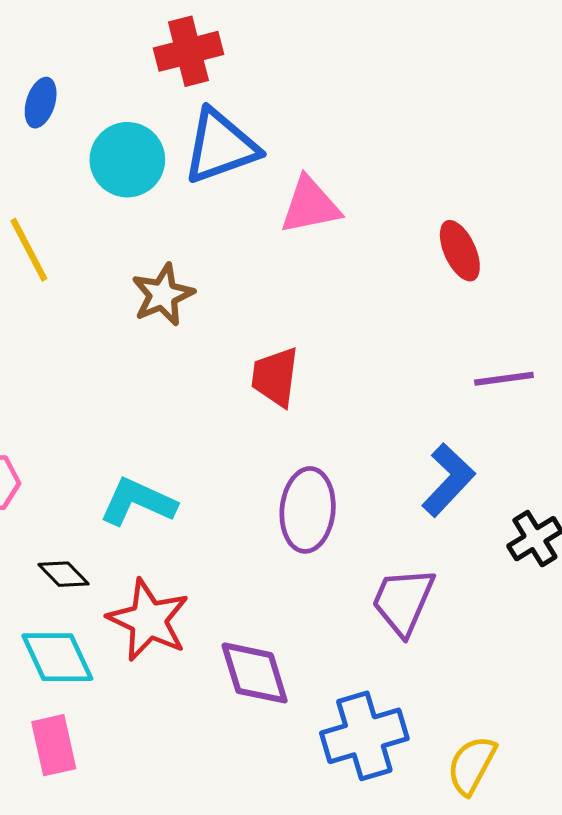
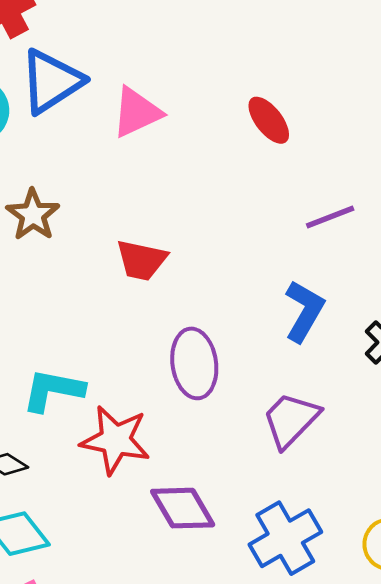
red trapezoid: (275, 377) -> (141, 260), turned -72
purple trapezoid: (403, 601) -> (291, 420), turned 34
red star: (148, 620) -> (115, 440), moved

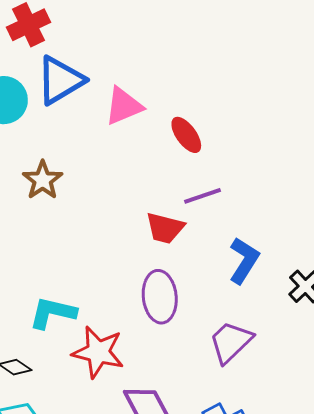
red ellipse: (269, 120) -> (186, 135), moved
purple line: (330, 217) -> (202, 196), moved
red trapezoid: (141, 260) -> (165, 228), moved

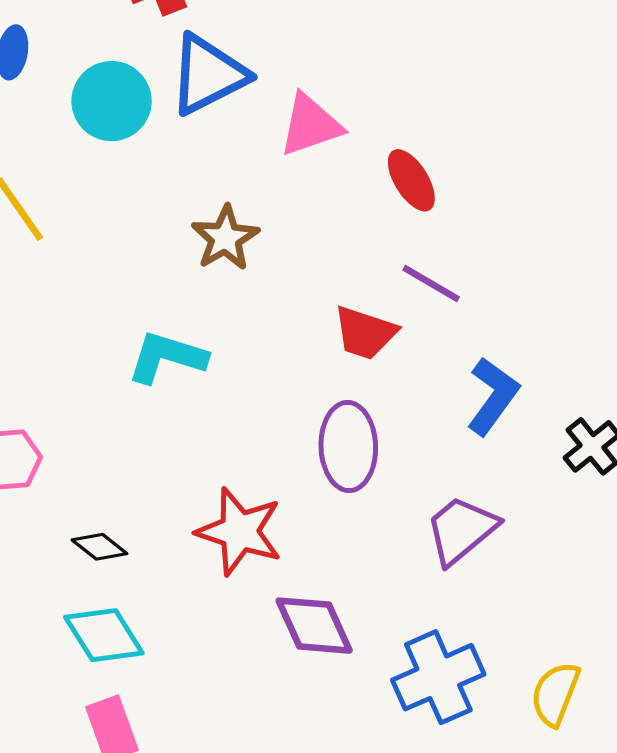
brown star: (43, 180) -> (225, 238), moved
purple line: (202, 196) -> (431, 283), turned 45
cyan L-shape: (53, 313) -> (167, 357), moved

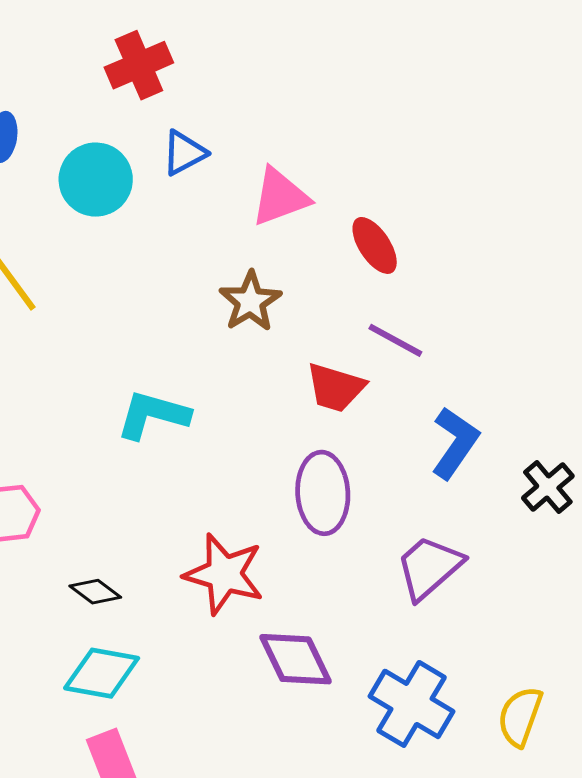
blue triangle: (208, 75) -> (184, 153), size x0.6
brown star: (225, 238) -> (250, 301), moved
cyan diamond: (104, 635) -> (102, 673), turned -46
blue cross: (438, 677) -> (411, 704), turned -34

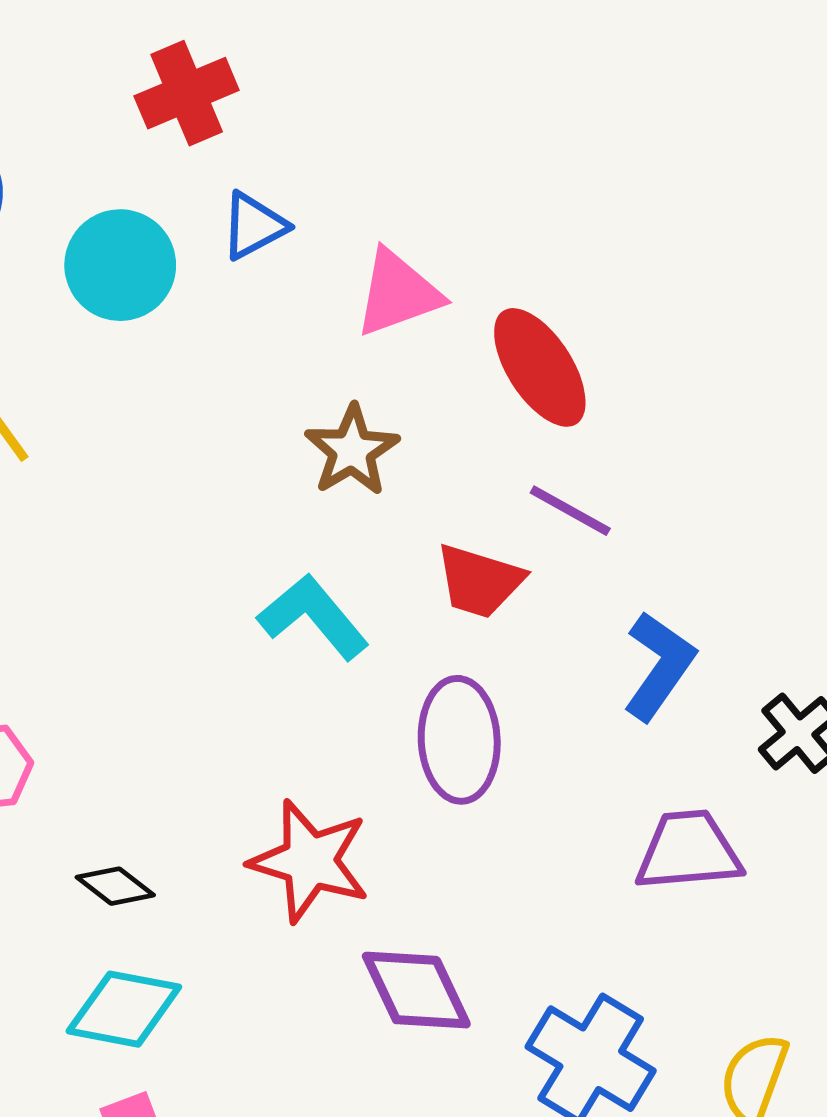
red ellipse: (375, 245) -> (540, 367), size x1.4
cyan L-shape: (153, 415) -> (313, 617), moved, turned 34
purple trapezoid: (429, 567) -> (688, 851), moved, turned 36

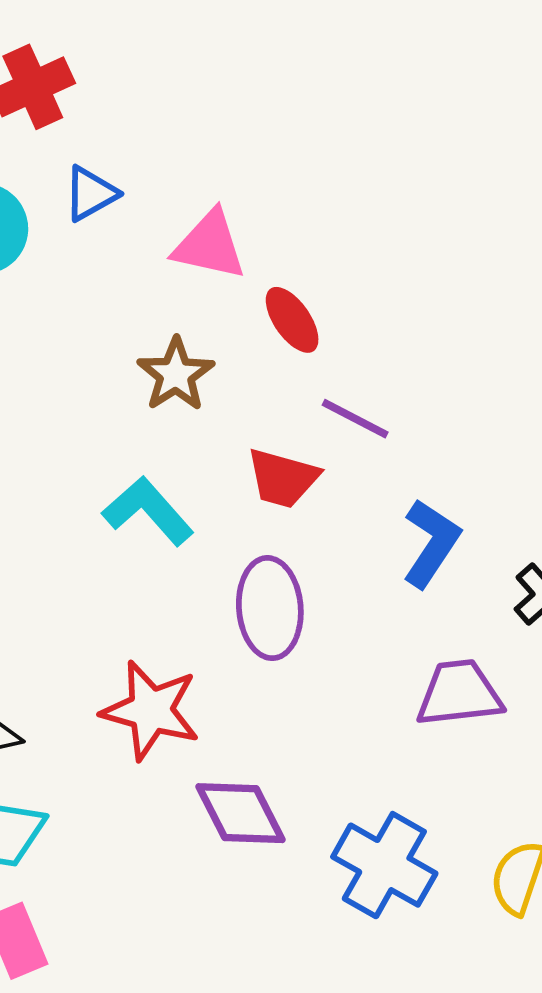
pink triangle: (398, 293) -> (210, 245), turned 34
red ellipse: (540, 367) -> (292, 320), moved, size x0.7

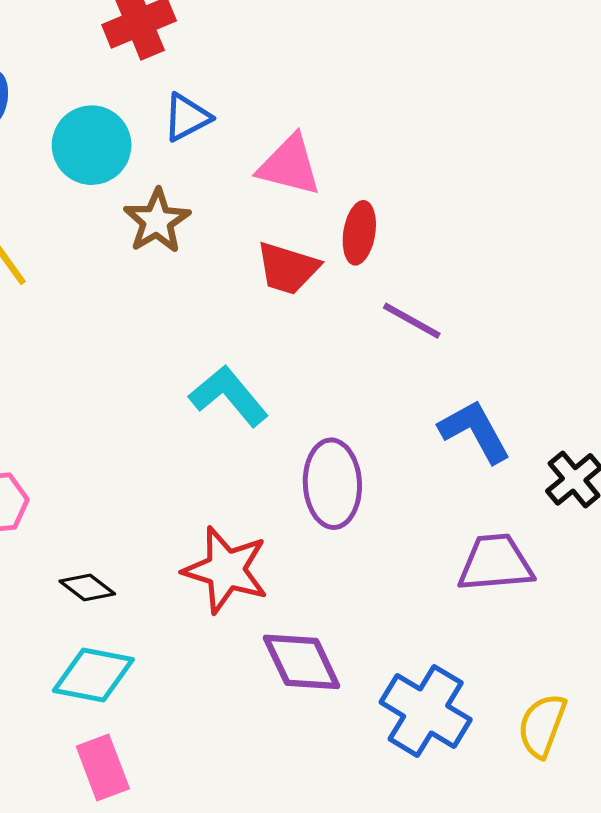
red ellipse: (292, 320) -> (359, 233), turned 42
brown star: (176, 374) -> (157, 221), moved
red trapezoid: (283, 478) -> (288, 268), moved
blue L-shape: (431, 543) -> (475, 431), turned -64

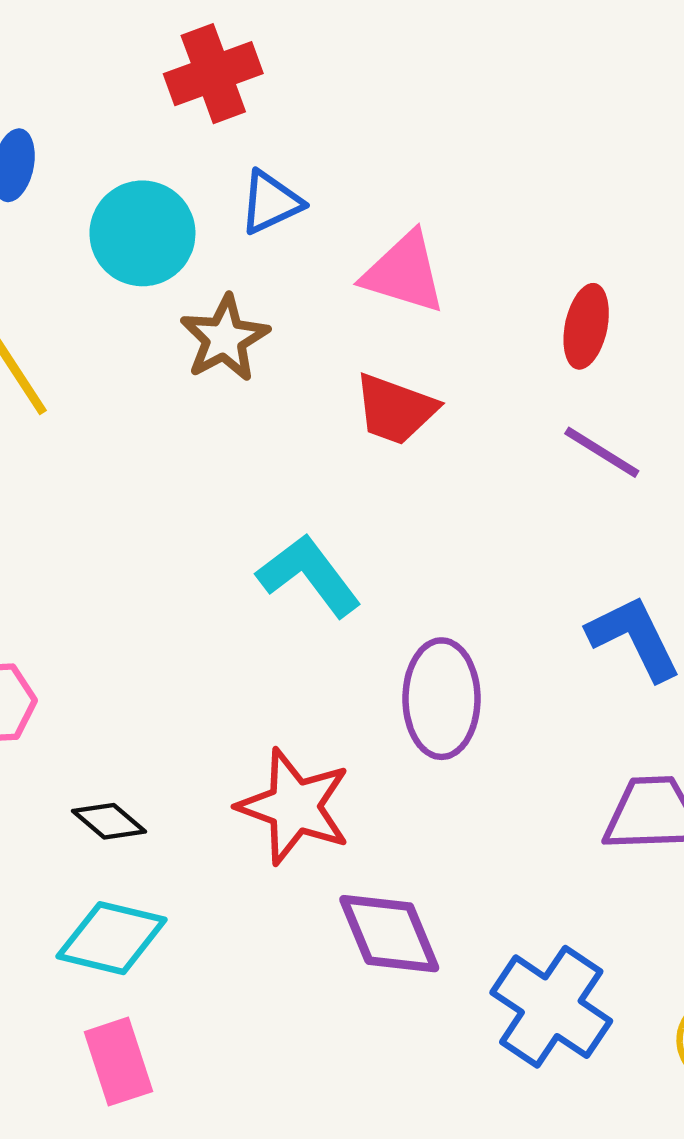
red ellipse: (359, 233) -> (586, 326), moved
purple line: (412, 321) -> (602, 452), moved

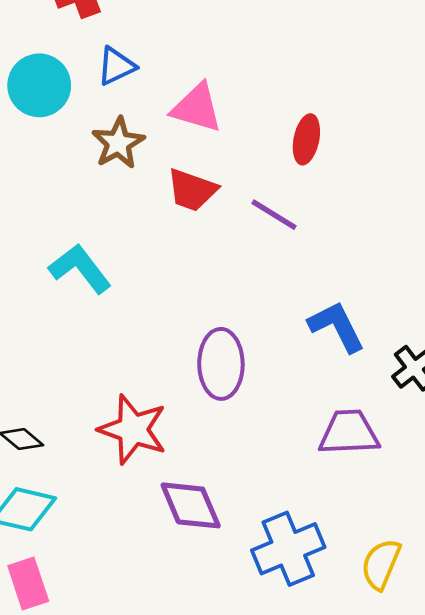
brown star: (225, 338) -> (118, 143), moved
purple line: (602, 452) -> (274, 215), moved
cyan L-shape: (309, 575) -> (80, 269), moved
blue cross: (551, 1007) -> (288, 549), turned 34

